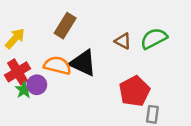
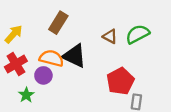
purple circle: (37, 85) -> (43, 75), moved
green star: (24, 90) -> (26, 95), moved

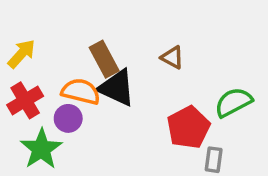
brown rectangle: (58, 23) -> (104, 59), moved, turned -60
green semicircle: (138, 34) -> (233, 102), moved
green star: (26, 95) -> (41, 149), size x1.6

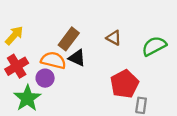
brown rectangle: (104, 59) -> (69, 39), turned 65
black triangle: (117, 88) -> (77, 58), size x0.7
green semicircle: (233, 102) -> (154, 46), moved

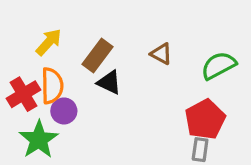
yellow arrow: (14, 35) -> (49, 42), moved
orange semicircle: (53, 60) -> (52, 86), moved, turned 75
red pentagon: (124, 84) -> (205, 119), moved

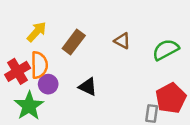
black triangle: (109, 82) -> (88, 87), moved
red pentagon: (205, 119) -> (171, 98), moved

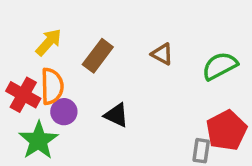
red cross: (18, 71) -> (23, 95), turned -30

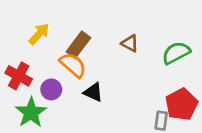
orange semicircle: (52, 86) -> (73, 65), moved, turned -48

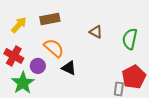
yellow arrow: (39, 34) -> (19, 25), moved
brown rectangle: (78, 45) -> (50, 19), moved, turned 42
green semicircle: (176, 53) -> (130, 39), turned -50

